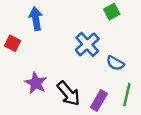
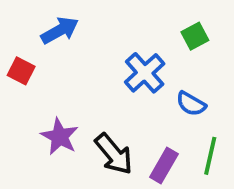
green square: (112, 12) -> (195, 36), moved
blue arrow: (36, 19) -> (60, 30), turned 70

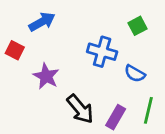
blue cross: (145, 73) -> (102, 52), turned -32
purple star: (60, 137) -> (46, 76), moved

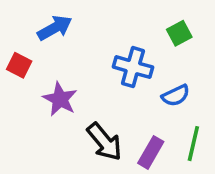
blue semicircle: (135, 74) -> (176, 96), turned -55

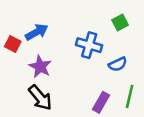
blue arrow: (55, 28) -> (37, 32), moved
black arrow: (104, 142) -> (40, 98), moved

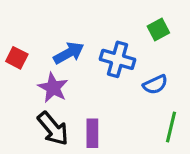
blue arrow: (37, 32) -> (69, 53), moved
purple rectangle: (101, 102) -> (92, 133), moved, turned -30

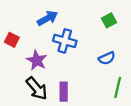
blue arrow: (69, 53) -> (47, 18), moved
blue cross: (118, 59) -> (65, 41), moved

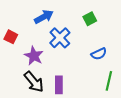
green square: (109, 20) -> (90, 19), moved
blue cross: (65, 41) -> (60, 38), turned 30

